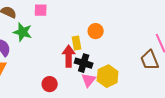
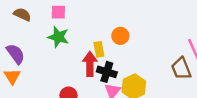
green star: (23, 32) -> (58, 37), moved

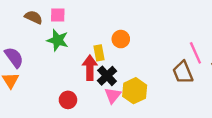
brown semicircle: (22, 14) -> (34, 17), moved
black cross: (107, 72) -> (107, 76), turned 30

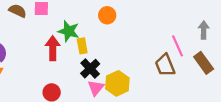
orange circle: (121, 39) -> (107, 15), moved
green star: (58, 40) -> (69, 31), moved
red arrow: (90, 68) -> (53, 48), moved

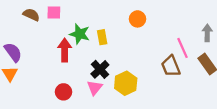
orange circle: (107, 15) -> (138, 19), moved
yellow rectangle: (82, 46) -> (102, 37), moved
pink triangle: (96, 88) -> (95, 88), moved

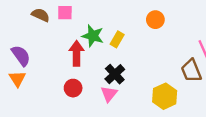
yellow rectangle: (102, 37) -> (117, 39), turned 40
yellow hexagon: (126, 83) -> (165, 96), moved
red circle: (63, 92) -> (73, 88), moved

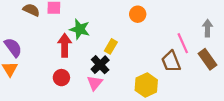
yellow rectangle: (117, 39) -> (111, 46), moved

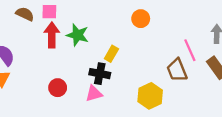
red arrow: (65, 45) -> (52, 35), moved
black cross: (100, 65) -> (100, 74), turned -36
pink triangle: (95, 83) -> (94, 93), turned 35

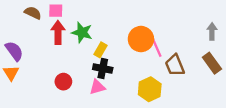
orange circle: (141, 19) -> (141, 39), moved, size x1.5
pink line: (190, 50) -> (156, 47), moved
yellow rectangle: (111, 54) -> (101, 50), moved

